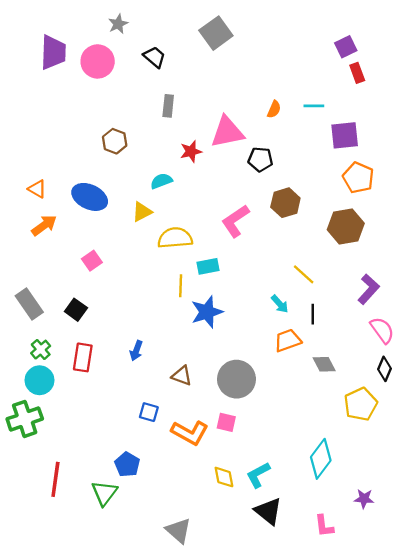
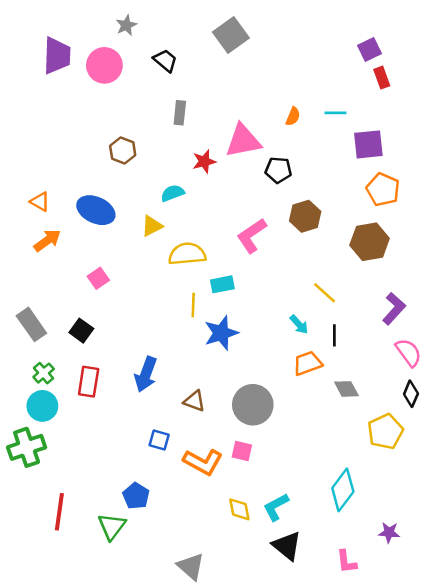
blue arrow: (136, 351) -> (146, 374), size x1.6

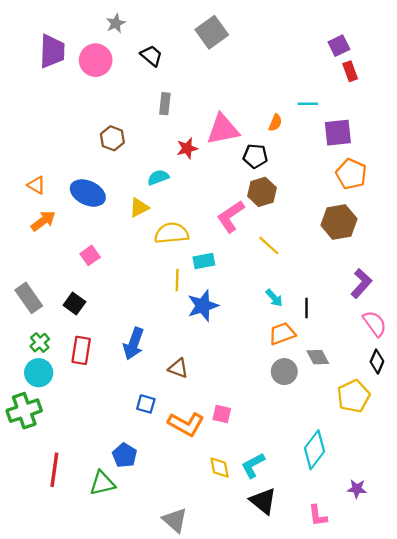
orange semicircle: (293, 116) -> (275, 123), moved
brown hexagon: (305, 216) -> (262, 192), moved
yellow line: (325, 293) -> (269, 245), moved
gray circle: (253, 405) -> (284, 372), moved, size x0.7
green triangle: (112, 526) -> (102, 483), turned 40

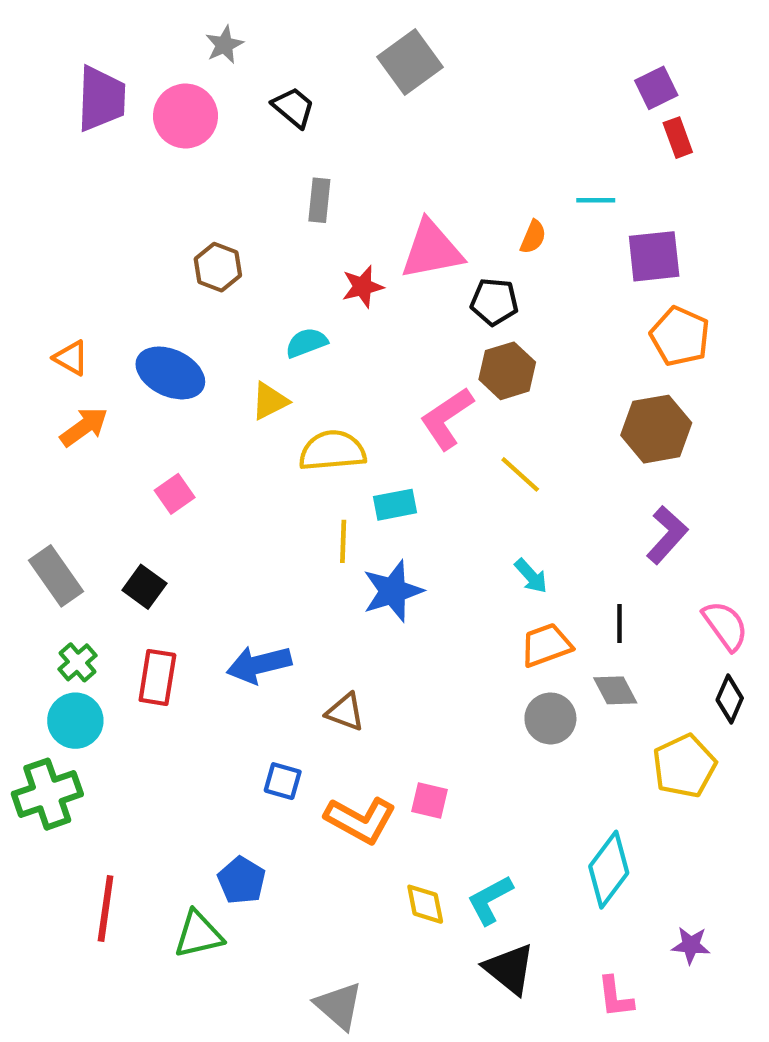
purple L-shape: (361, 283) -> (667, 535), moved
black line: (307, 308) -> (620, 623), moved
blue arrow: (134, 344) -> (259, 664), turned 56

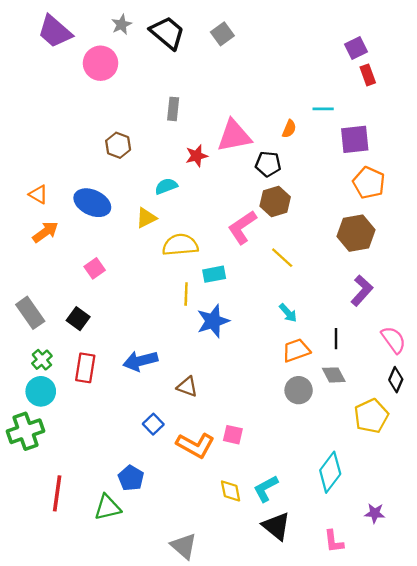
gray square: (410, 62) -> (222, 34), size x0.7
purple trapezoid: (101, 99) -> (55, 32), moved, turned 129
black trapezoid: (293, 107) -> (167, 33), moved, size x1.5
blue square: (283, 781) -> (153, 424), turned 30

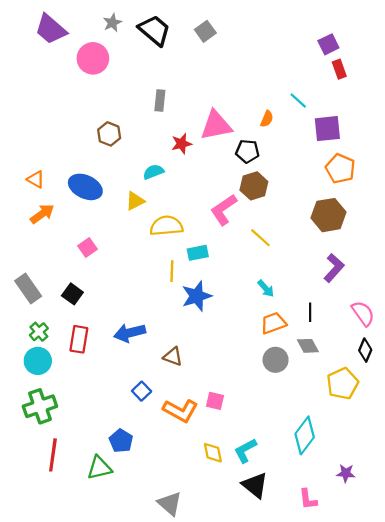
cyan line: (323, 109) -> (298, 100), turned 42
green cross: (25, 431) -> (40, 406), moved

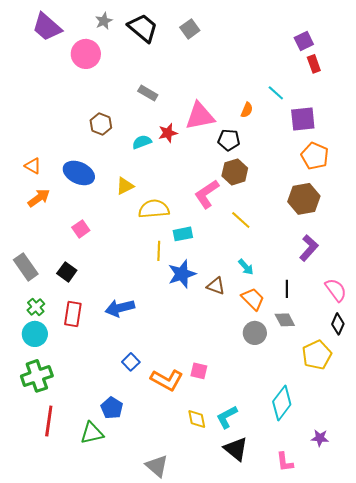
gray rectangle: (160, 100) -> (148, 93), turned -66
cyan semicircle: (153, 172) -> (142, 142), moved
orange trapezoid: (273, 323) -> (253, 299), turned 65
brown triangle: (173, 357) -> (216, 286), moved

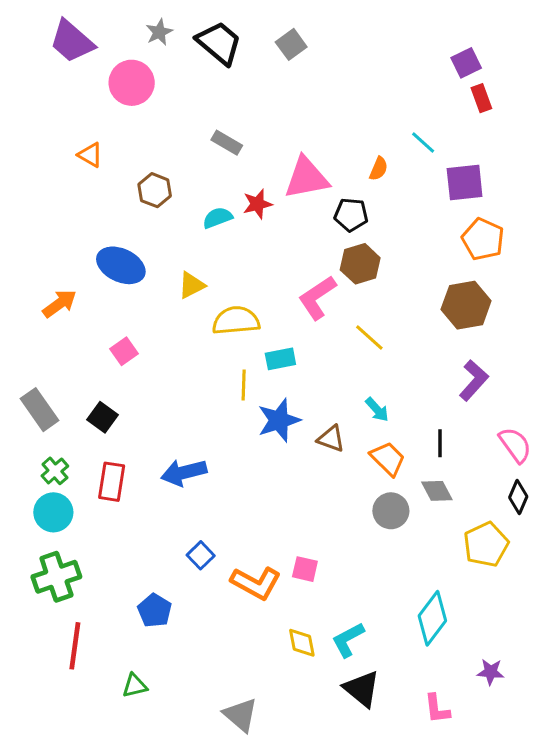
orange triangle: (33, 166) -> (90, 155), moved
blue pentagon: (112, 408) -> (155, 611), moved
green triangle: (92, 433) -> (135, 686), moved, size x0.7

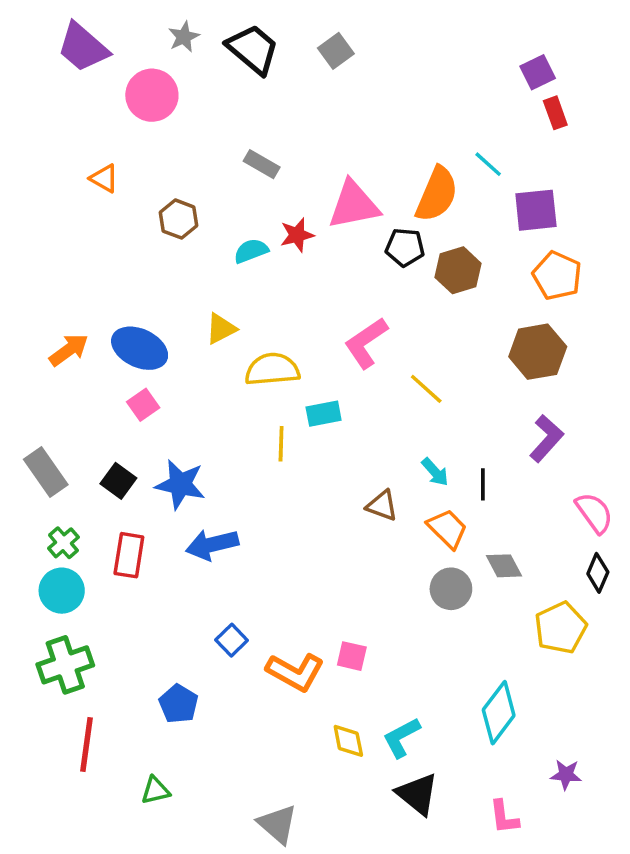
orange semicircle: (379, 169) -> (437, 194), size x2.0
brown hexagon: (360, 264) -> (458, 270), moved
blue ellipse: (121, 265) -> (140, 348), moved
blue star: (279, 420) -> (180, 484), moved, turned 30
black line: (440, 443) -> (483, 484), moved

